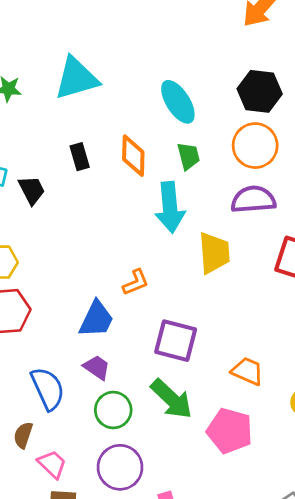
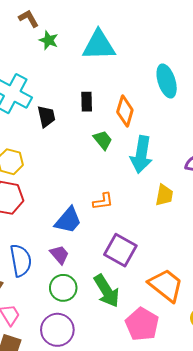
green trapezoid: (189, 156) -> (103, 140), moved, turned -40
yellow trapezoid: (214, 253) -> (164, 195), size x0.7
orange trapezoid: (247, 371) -> (166, 285), size x1.5

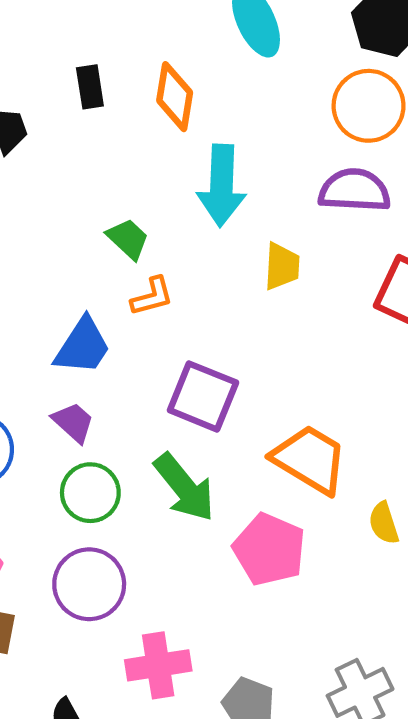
green trapezoid: (103, 140) -> (128, 239), moved

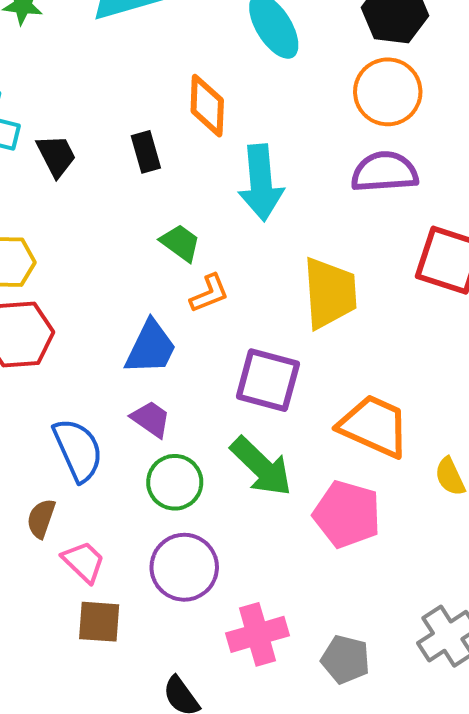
black rectangle: (90, 87) -> (146, 152), moved
yellow trapezoid: (282, 266) -> (330, 293), moved, size x1.6

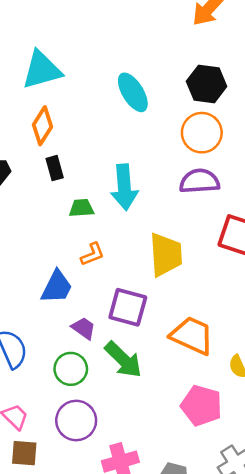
orange diamond: (207, 106) -> (43, 126), moved, turned 30
green trapezoid: (180, 243) -> (81, 208), moved, turned -40
purple trapezoid: (151, 419) -> (84, 328), moved
pink pentagon: (347, 514) -> (201, 405), moved

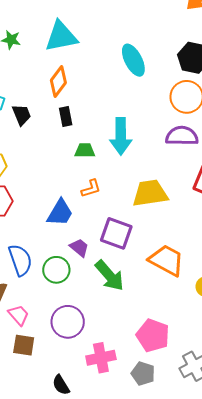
yellow trapezoid: (166, 255) -> (150, 193), turned -99
green circle: (71, 369) -> (56, 270), moved
pink pentagon: (201, 405) -> (153, 335), moved

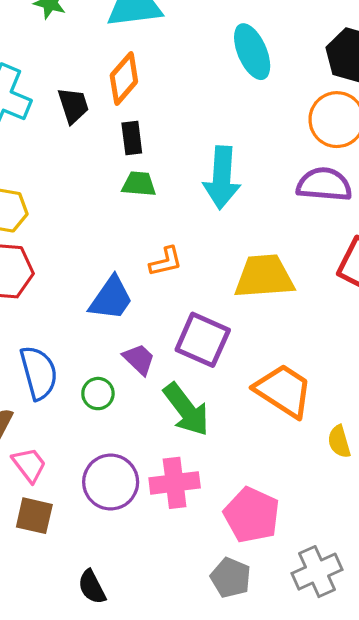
black trapezoid: (22, 115) -> (73, 105), moved
green trapezoid: (85, 150) -> (139, 184), moved
green circle: (56, 270) -> (98, 394), size x0.7
pink cross: (101, 358) -> (175, 483), moved

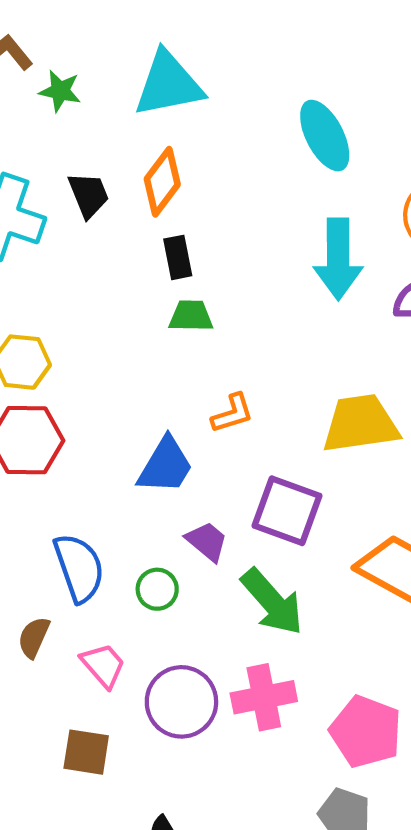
black trapezoid: (73, 105) -> (89, 195), moved
cyan arrow: (222, 178) -> (338, 259), moved
pink trapezoid: (29, 465) -> (103, 665), moved

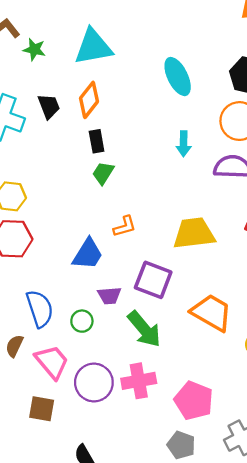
cyan arrow: (338, 259) -> (184, 144), size x0.6
green trapezoid: (191, 316) -> (103, 173), turned -60
purple trapezoid: (207, 541) -> (109, 296), turned 135
pink trapezoid: (103, 665) -> (52, 362), size x1.4

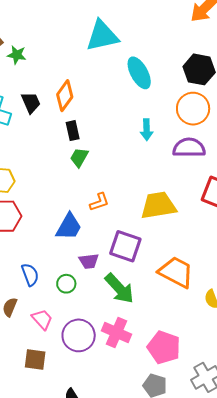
cyan triangle: (93, 47) -> (102, 36), moved
blue semicircle: (40, 309) -> (30, 275), size x0.7
pink trapezoid: (52, 362) -> (42, 319), size x0.7
pink cross: (139, 381) -> (116, 333), turned 36

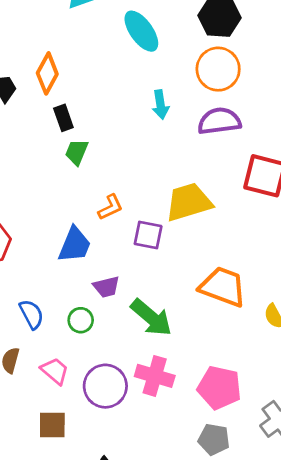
purple square: (125, 246) -> (148, 235), moved, size x0.7

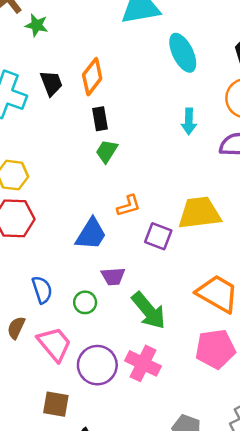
pink trapezoid: (55, 371) -> (54, 344), size x1.4
pink pentagon: (219, 388) -> (215, 349), moved, turned -30
brown square: (52, 425) -> (56, 404), moved

